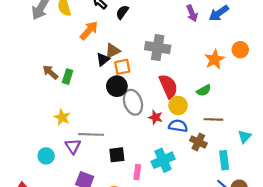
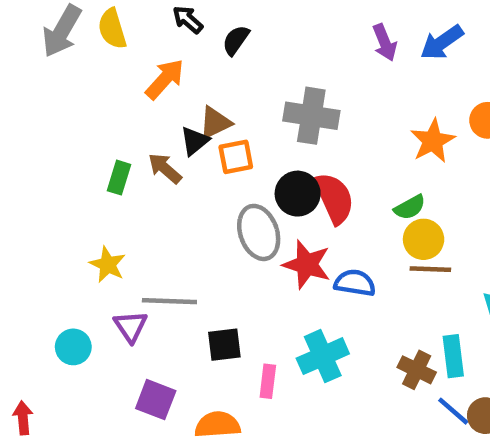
brown arrow: (50, 72) -> (165, 168), moved
black circle: (117, 86) -> (298, 194), moved
yellow circle: (178, 105) -> (424, 239), moved
red star: (155, 117) -> (307, 265), size x1.5
brown cross: (198, 142) -> (417, 370), moved

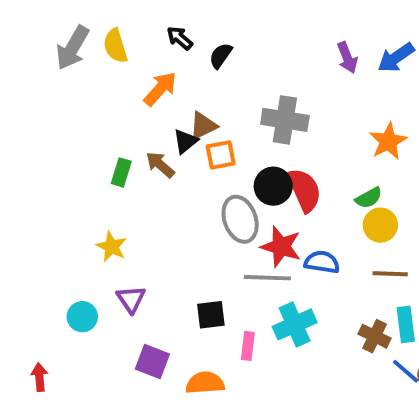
brown line: (430, 269) -> (390, 274), moved
gray line: (169, 301) -> (267, 278), moved

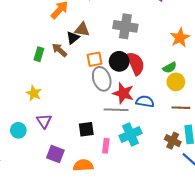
brown triangle: (203, 126) -> (82, 29), turned 35
orange square: (221, 155) -> (94, 59), moved

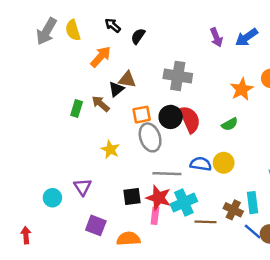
yellow circle: (176, 82) -> (224, 163), moved
yellow star: (34, 93) -> (110, 150), moved
red star: (123, 93) -> (159, 198), moved
brown line: (181, 108) -> (206, 222), moved

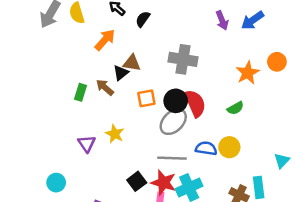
gray ellipse: (150, 137) -> (173, 122), moved, turned 64
purple triangle: (83, 187) -> (87, 144), moved
black square: (132, 197) -> (137, 181), turned -30

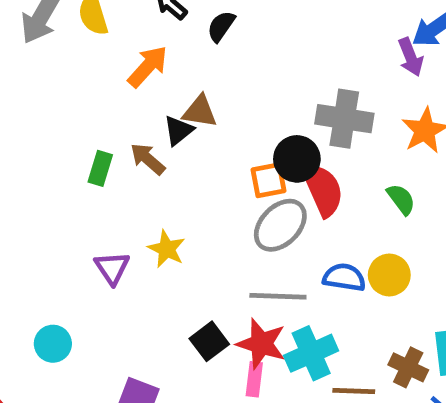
purple arrow: (222, 20) -> (411, 57), moved
gray cross: (183, 59) -> (344, 119), moved
orange square: (146, 98) -> (268, 180), moved
black circle: (176, 101) -> (297, 159), moved
green semicircle: (235, 108) -> (401, 199), turned -98

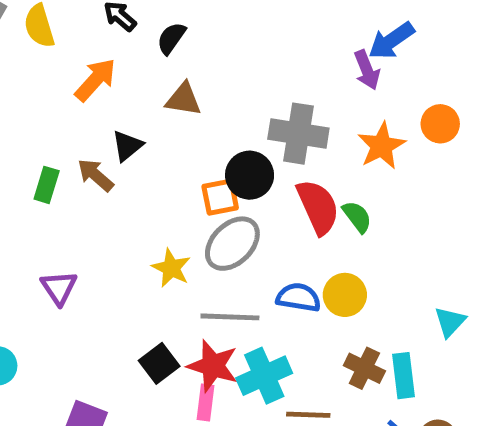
brown triangle: (200, 112) -> (184, 99), moved
red semicircle: (323, 190) -> (318, 207), moved
yellow star: (167, 249) -> (171, 268), moved
brown cross: (408, 367) -> (364, 368), moved

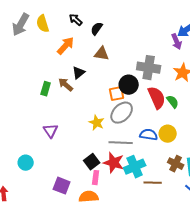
pink rectangle: (206, 402) -> (96, 178), moved

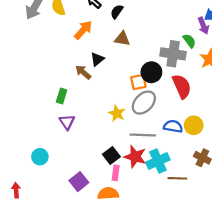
green rectangle: (46, 89) -> (62, 96), moved
green semicircle: (173, 102) -> (189, 41), moved
purple square: (62, 186) -> (79, 182), turned 30

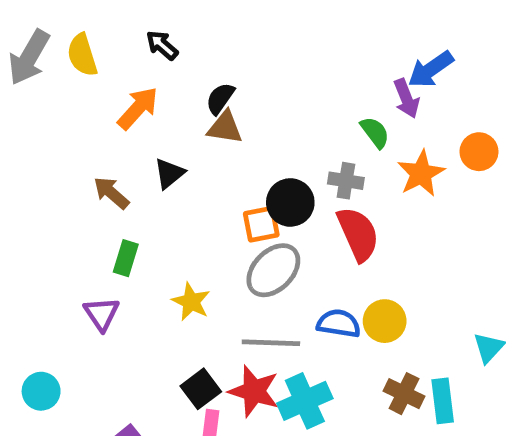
black semicircle: (117, 12) -> (220, 98), moved
gray cross: (173, 54) -> (346, 181), moved, size x0.6
brown arrow: (83, 72) -> (111, 193), moved
green rectangle: (62, 96) -> (126, 258), moved
yellow star: (117, 113) -> (191, 302), moved

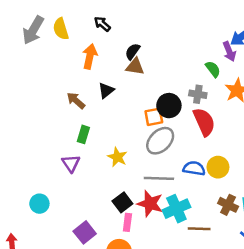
orange arrow: (138, 108) -> (90, 57), turned -30

